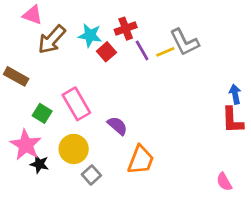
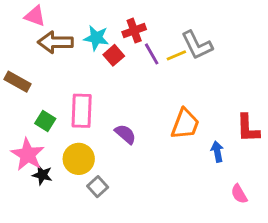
brown arrow: (52, 40) -> (55, 42), turned 48
blue arrow: (235, 94) -> (217, 152), moved
pink rectangle: (76, 104) -> (82, 111), turned 32
orange trapezoid: (141, 160) -> (185, 124), moved

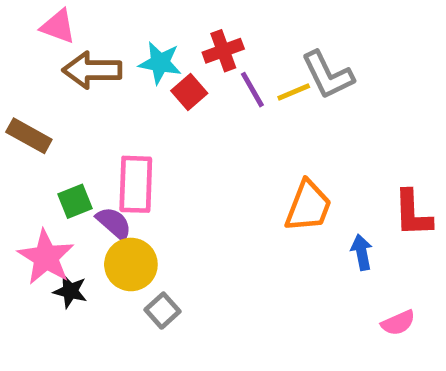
green square: (45, 121) -> (75, 201), turned 36
purple semicircle: (125, 134) -> (114, 223), moved
pink semicircle: (239, 194) -> (398, 323), turned -84

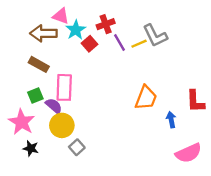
pink triangle: (58, 26) -> (61, 16), moved
cyan star: (160, 63) -> (76, 30), turned 30
brown rectangle: (29, 136) -> (39, 64), moved
black star: (70, 291) -> (31, 148), moved
pink semicircle: (398, 323) -> (188, 153), size x1.6

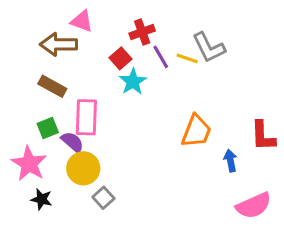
cyan star: (76, 30) -> (133, 82), moved
yellow line: (139, 44) -> (187, 58), turned 42

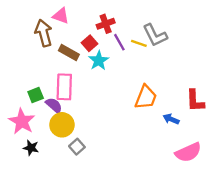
brown arrow: (59, 44) -> (44, 33), turned 75
brown rectangle: (52, 86) -> (69, 52), moved
blue arrow: (230, 161) -> (171, 119), turned -56

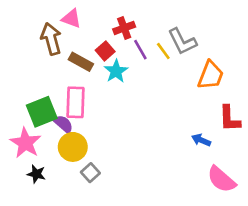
yellow line: (139, 43) -> (163, 51), turned 35
green square: (36, 95) -> (42, 112), size x1.6
orange trapezoid: (146, 97) -> (211, 75), moved
pink semicircle: (188, 152) -> (221, 179), turned 65

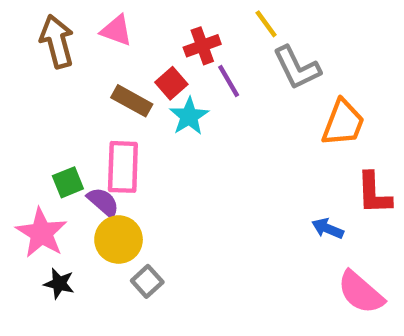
brown arrow: (51, 39) -> (57, 41), moved
yellow line: (163, 51) -> (266, 24), moved
green square: (42, 112) -> (68, 182), size x0.6

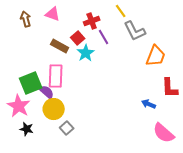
brown arrow: (57, 41) -> (26, 19), size x0.7
green square: (68, 182) -> (31, 83), size x1.6

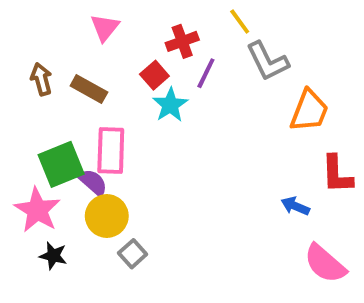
pink triangle: (53, 14) -> (105, 28), turned 49
brown arrow: (26, 19) -> (41, 79), moved
purple line: (104, 37) -> (206, 73), turned 56
brown rectangle: (60, 46) -> (89, 89), moved

